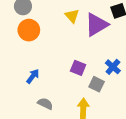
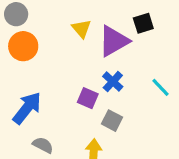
blue cross: (113, 67) -> (113, 82), moved
blue arrow: (33, 76) -> (27, 108), size x1.6

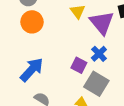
purple triangle: (114, 41) -> (102, 23), turned -44
gray square: (112, 121) -> (96, 84), size x1.5

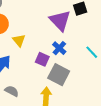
yellow triangle: (78, 11) -> (19, 40), moved

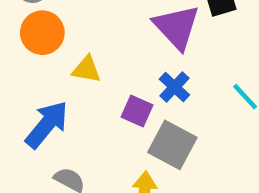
yellow triangle: (19, 40) -> (86, 69), turned -40

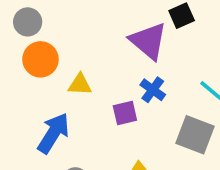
purple square: (137, 111) -> (125, 113), turned -30
gray square: (172, 145) -> (195, 135), moved

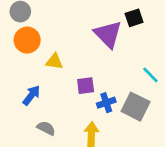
blue cross: (153, 90) -> (106, 103), moved, turned 30
blue arrow: (53, 133) -> (31, 95), size x0.7

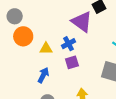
blue arrow: (31, 95) -> (43, 75), moved
blue cross: (106, 103) -> (69, 44), moved

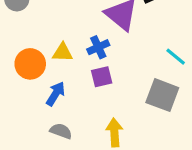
orange circle: (23, 36) -> (30, 64), moved

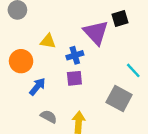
yellow triangle: (62, 53) -> (48, 41), moved
gray semicircle: (61, 131) -> (49, 117), moved

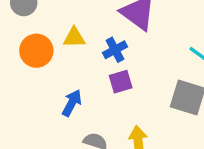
orange circle: (21, 61) -> (36, 51), moved

